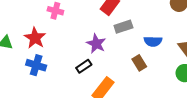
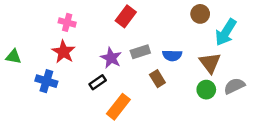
gray rectangle: (123, 27) -> (140, 52), moved
red star: (35, 38) -> (63, 52), moved

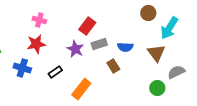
red rectangle: (126, 16) -> (87, 26), moved
red star: (63, 52) -> (36, 44), turned 30
black rectangle: (98, 82) -> (55, 72), moved
green circle: (206, 90) -> (157, 88), moved

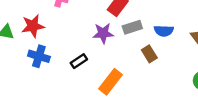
red star: (36, 44) -> (33, 26), moved
purple star: (75, 49) -> (103, 33), turned -30

